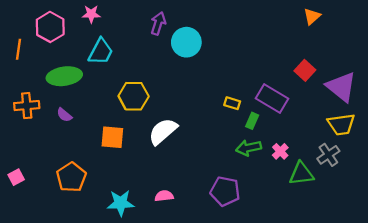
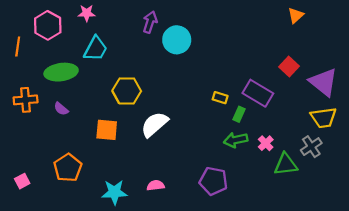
pink square: (16, 177) -> (22, 181), moved

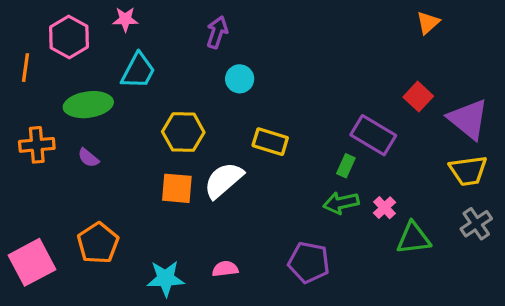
cyan circle: (177, 40) -> (240, 79), moved, size x0.7
yellow rectangle: (220, 98) -> (270, 142), moved, size x1.5
orange square: (107, 130) -> (177, 188), moved
gray cross: (311, 147) -> (476, 224), moved
pink square: (22, 181) -> (32, 262), size x2.0

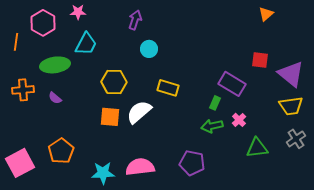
red square: (418, 97) -> (260, 60), turned -36
pink cross: (384, 208) -> (239, 120), moved
pink semicircle: (225, 269) -> (140, 167), size x1.8

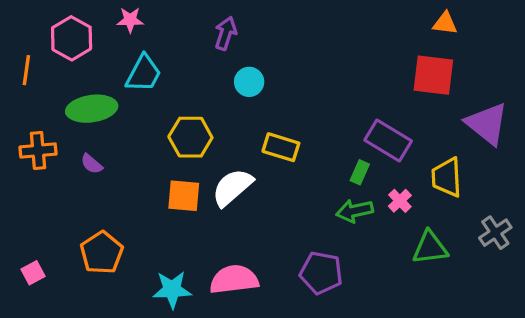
orange triangle: (266, 14) -> (445, 23), turned 49
red square: (260, 60) -> (433, 75), moved, size x1.5
yellow trapezoid: (291, 106) -> (447, 177), moved, turned 95
pink square: (20, 163) -> (33, 273), size x0.5

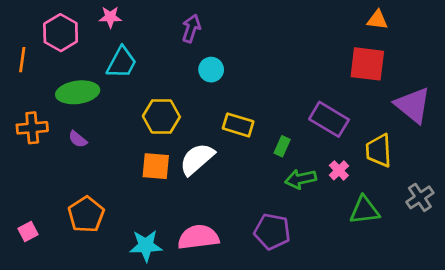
green rectangle: (360, 172) -> (282, 146), moved

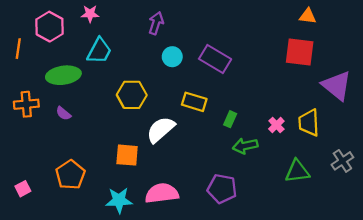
purple rectangle: (329, 119) -> (215, 59), moved
orange square: (156, 166) -> (127, 155), moved
pink cross: (339, 170) -> (276, 125), moved

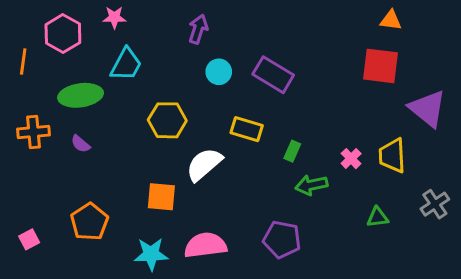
green triangle: (297, 171) -> (378, 217), size x0.7

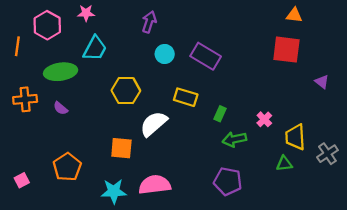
purple triangle: (428, 109) -> (322, 82), size x0.5
yellow trapezoid: (392, 156) -> (295, 137), moved
purple pentagon: (282, 239) -> (228, 181), moved

